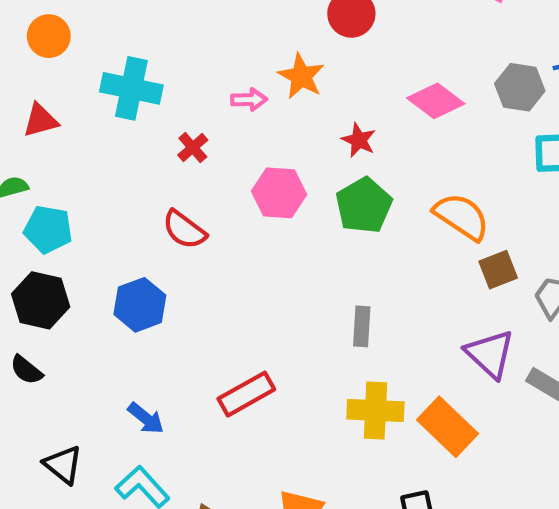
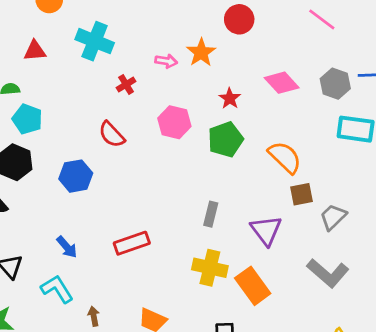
purple triangle: (490, 354) -> (266, 230), moved

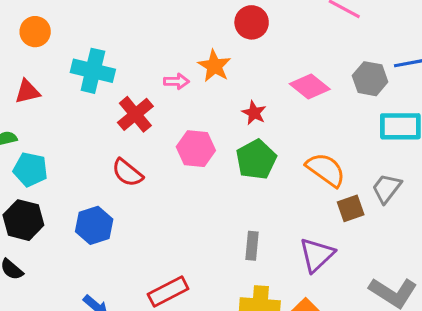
red cross: (126, 85) -> (135, 114), size x1.6
gray trapezoid: (333, 217) -> (387, 188), moved
purple triangle: (266, 230) -> (317, 255), turned 32

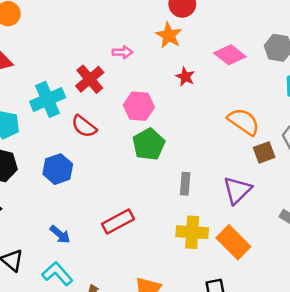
orange star: (214, 66) -> (169, 35), moved
cyan cross: (93, 71) -> (48, 99), moved, turned -36
green pentagon: (256, 160) -> (149, 144), moved

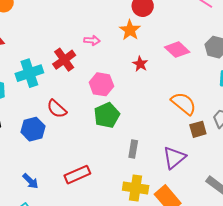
red semicircle: (84, 126) -> (57, 109), moved

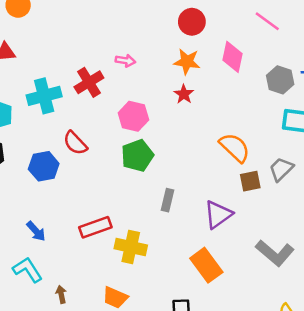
orange star: (130, 30) -> (187, 62), moved, turned -30
pink diamond: (177, 50) -> (233, 57), moved, turned 55
yellow cross: (136, 188) -> (131, 247), moved

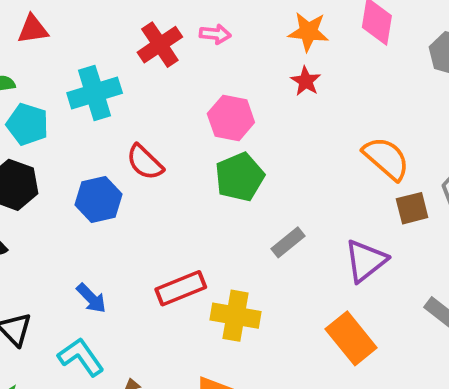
red cross: (89, 82) -> (160, 45), moved
gray rectangle: (167, 200) -> (288, 242), turned 40

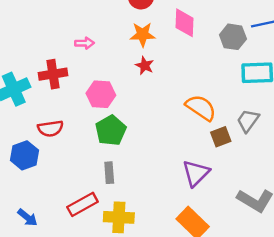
red cross: (160, 45) -> (53, 74), moved, turned 32
red semicircle: (145, 162) -> (50, 128), turned -45
gray rectangle: (288, 242) -> (109, 173), moved, turned -48

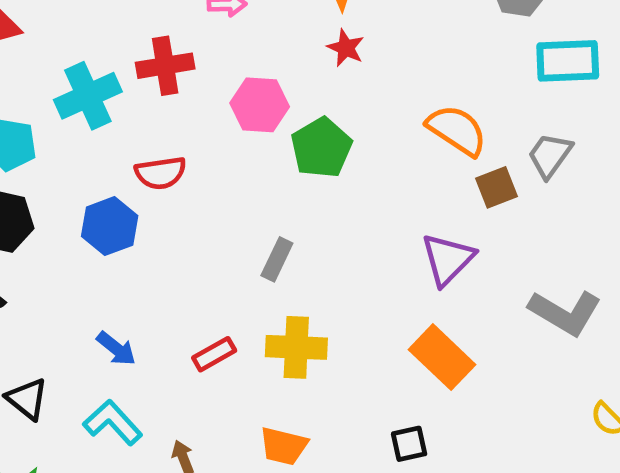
green pentagon: (111, 130) -> (321, 148), moved
gray rectangle: (109, 173) -> (277, 259), turned 30
red rectangle: (83, 204) -> (214, 354), moved, size x0.7

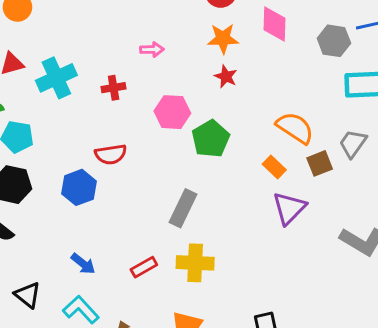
red cross: (165, 66) -> (114, 88), size x0.7
cyan cross: (88, 96) -> (56, 78), moved
gray rectangle: (277, 259) -> (183, 208), size x1.4
orange rectangle: (442, 357) -> (274, 167), moved, size x0.6

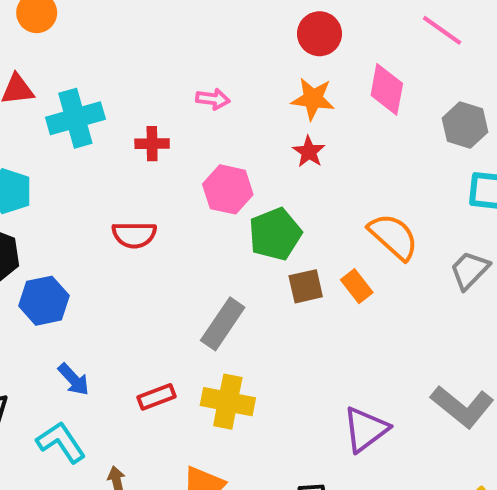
brown square: (320, 163) -> (306, 286), moved
blue hexagon: (79, 187) -> (44, 301), moved
purple triangle: (289, 208) -> (366, 429), moved

